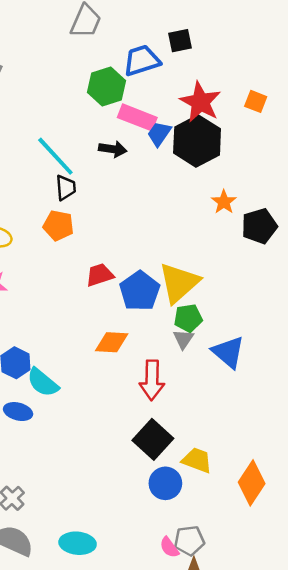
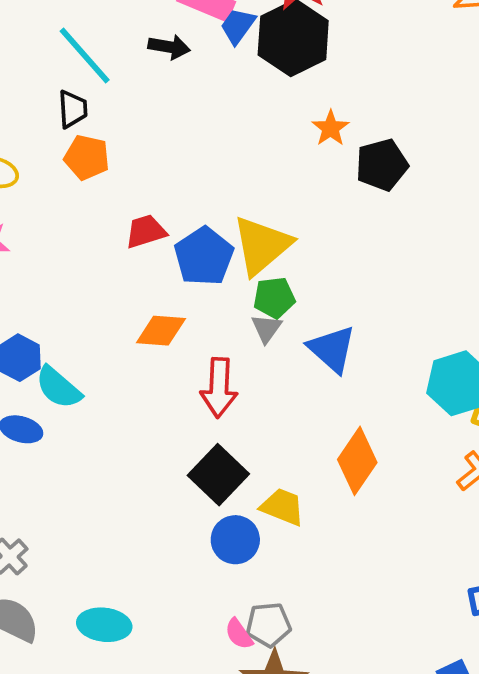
black trapezoid: (66, 188) -> (73, 109), moved
orange diamond: (252, 483) -> (357, 461), moved

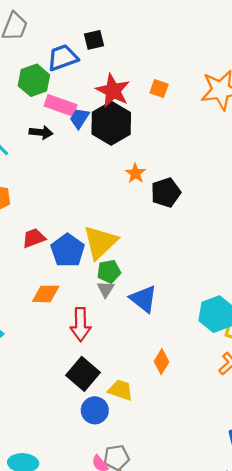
orange diamond: (357, 461) -> (162, 362), size x0.7

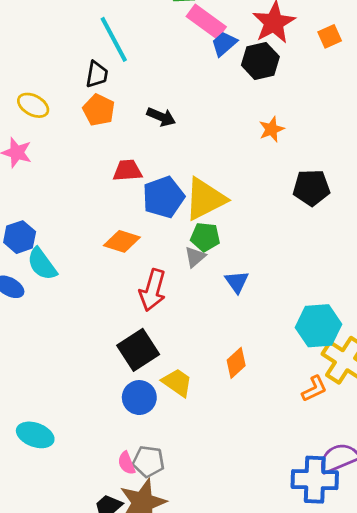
orange square: (159, 89) -> (330, 36), turned 30
black hexagon: (111, 123) -> (260, 61), size x0.7
black arrow: (41, 132) -> (161, 117), moved
black pentagon: (166, 193) -> (311, 188), moved
blue triangle: (143, 299) -> (237, 282), size x0.7

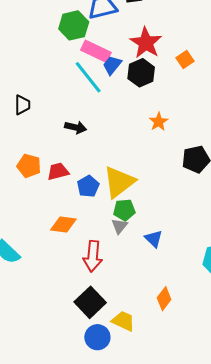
orange square: (330, 36) -> (185, 59), moved
cyan line: (114, 39) -> (88, 77), moved
orange pentagon: (99, 110) -> (29, 166), moved
blue pentagon: (163, 197) -> (88, 186), size x0.7

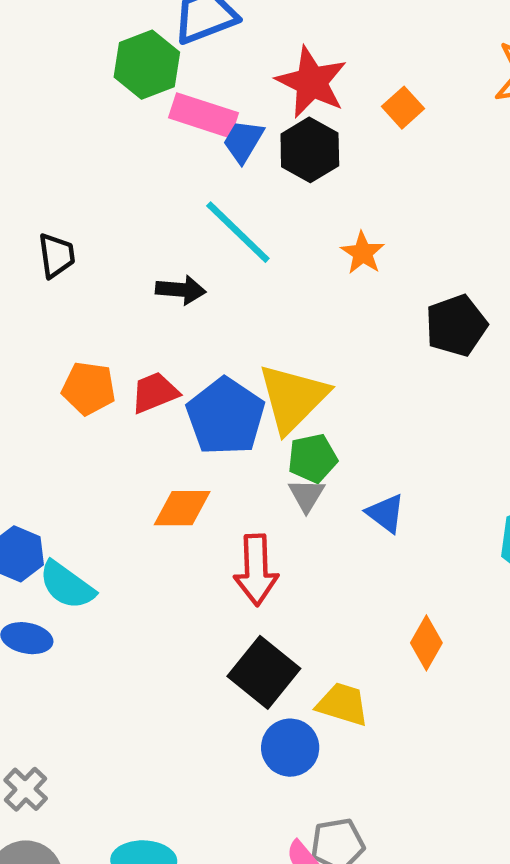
cyan line: (88, 77) -> (238, 232), moved
blue pentagon: (88, 186) -> (226, 416), size x1.6

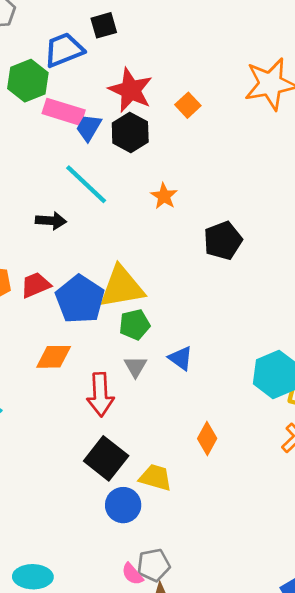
yellow triangle: (293, 398) -> (122, 287), turned 36
gray triangle: (306, 495) -> (135, 367), moved

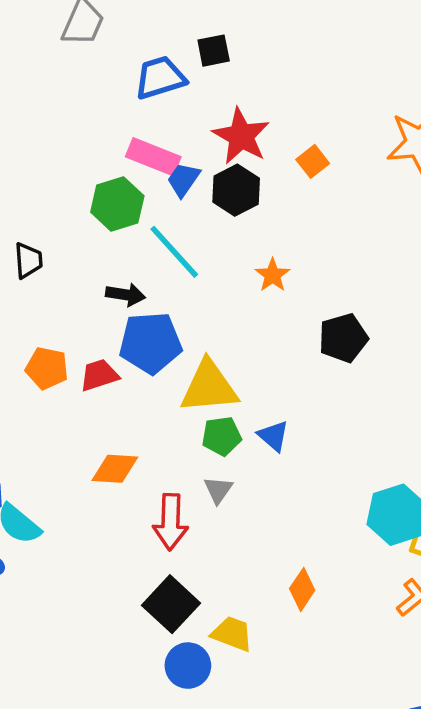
green hexagon: (28, 81) -> (117, 204), moved
blue pentagon: (80, 299) -> (150, 343), moved, turned 30
blue triangle: (181, 358) -> (273, 436), moved

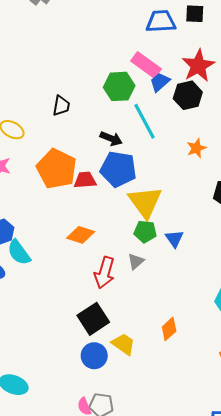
orange pentagon: (47, 368) -> (57, 169), size x1.6
yellow triangle: (209, 387) -> (145, 202), turned 45

